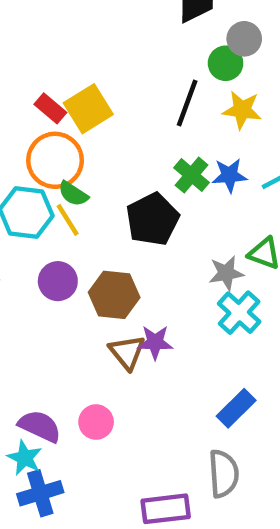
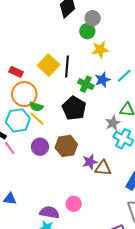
black line: (187, 103) -> (67, 67), moved
yellow square: (88, 109) -> (49, 65), moved
brown triangle: (127, 352) -> (103, 168), moved, turned -30

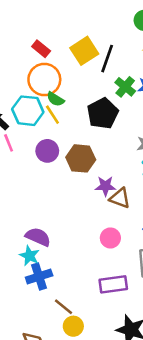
pink circle: (74, 204) -> (110, 238), moved

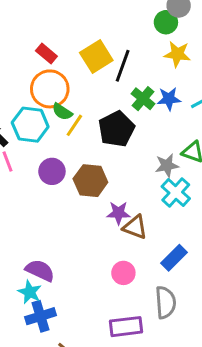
yellow line: (52, 115) -> (74, 125), moved, turned 66

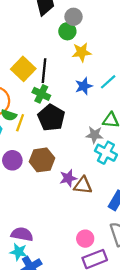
green cross: (143, 99) -> (41, 94), moved
gray star: (167, 165) -> (95, 135), turned 30
pink circle: (123, 273) -> (85, 239), moved

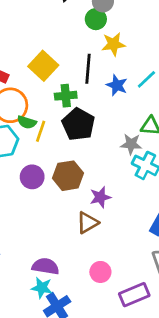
black line: (44, 71) -> (88, 69), moved
blue star: (84, 86) -> (117, 85), turned -30
green cross: (41, 94) -> (66, 96), turned -30
brown triangle: (83, 185) -> (87, 223), moved, turned -36
pink circle: (85, 239) -> (100, 272), moved

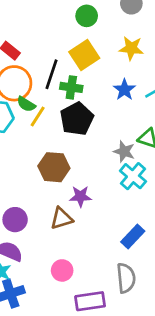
green circle: (96, 19) -> (87, 16), moved
yellow square: (43, 66) -> (84, 55), moved
black line: (88, 69) -> (52, 74), moved
purple circle: (32, 177) -> (15, 220), moved

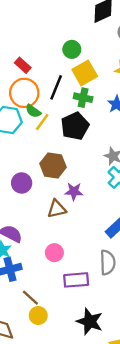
green circle: (87, 16) -> (72, 49), moved
green cross: (71, 87) -> (83, 98), moved
purple circle: (15, 220) -> (22, 183), moved

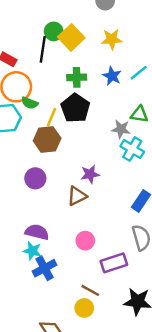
yellow square: (85, 73) -> (71, 37), moved
black line: (56, 87) -> (43, 49), moved
yellow line: (42, 122) -> (52, 117), moved
brown hexagon: (53, 165) -> (47, 140), moved
brown line: (30, 298) -> (90, 290), moved

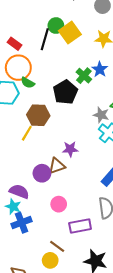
green cross: (77, 77) -> (84, 76), moved, turned 35
yellow line: (52, 117) -> (27, 133), moved
purple circle: (35, 178) -> (42, 173), moved

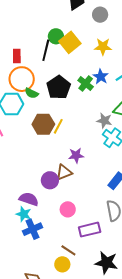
red rectangle: (15, 44) -> (17, 56), turned 56
black pentagon: (65, 92) -> (59, 87), moved
yellow line: (27, 133) -> (58, 126), moved

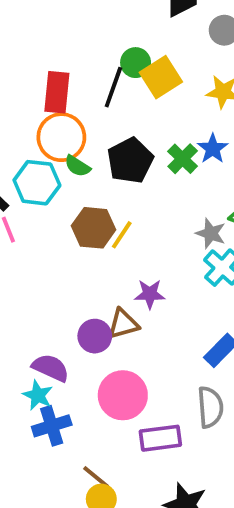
red rectangle: (17, 56) -> (57, 92), size x1.5
pink circle: (68, 209) -> (123, 395), size x1.6
brown line: (68, 250) -> (96, 477), moved

